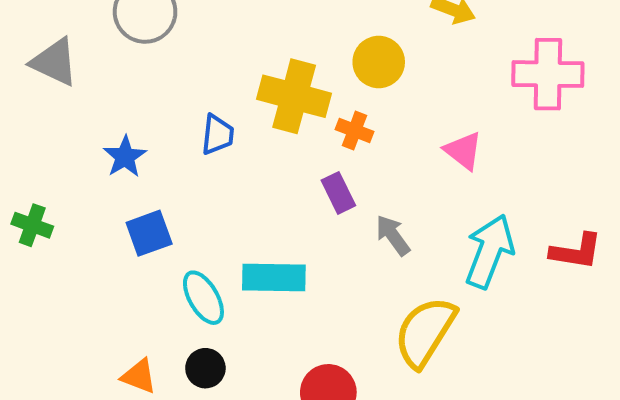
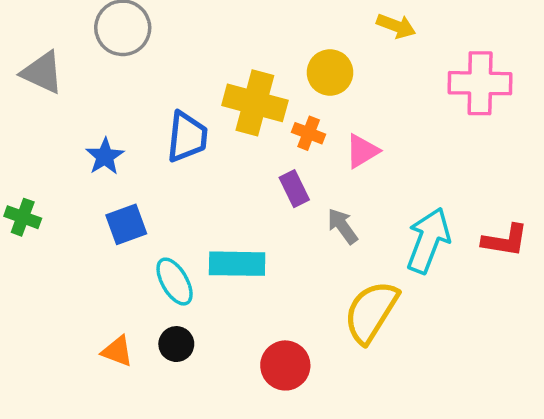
blue trapezoid: (218, 135) -> (187, 137), size x1.4
pink triangle: (463, 151) -> (362, 151), moved, turned 51

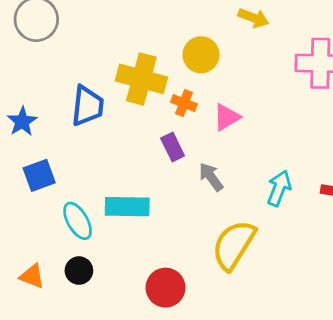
cyan arrow: (428, 240) -> (279, 188), size x0.7

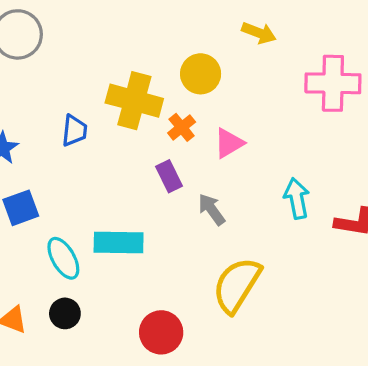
orange cross: (184, 103) -> (182, 127), turned 30
blue trapezoid: (87, 106) -> (74, 131), size x0.7
cyan arrow: (279, 188) -> (297, 198), moved, turned -32

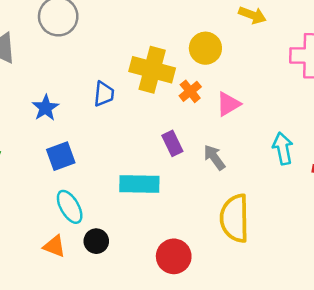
purple rectangle: (169, 176) -> (172, 143), moved
cyan ellipse: (63, 258) -> (70, 207), moved
yellow semicircle: (237, 285) -> (235, 218), turned -33

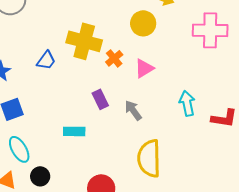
yellow circle: (205, 48) -> (143, 23), moved
blue trapezoid: (104, 94) -> (46, 60), turned 30
cyan rectangle: (139, 184) -> (74, 131), size x0.7

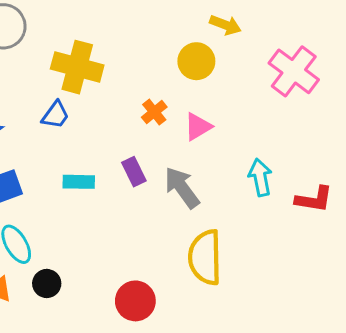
pink cross: (210, 30) -> (294, 71), turned 36
yellow cross: (84, 41) -> (77, 67), moved
gray arrow: (133, 110) -> (182, 188), size x1.4
cyan rectangle: (74, 131) -> (79, 182), moved

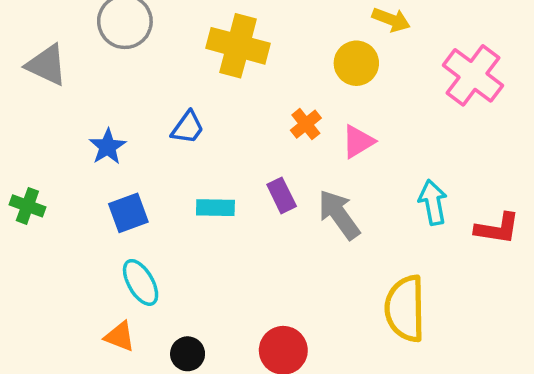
yellow cross: (77, 67) -> (238, 46), moved
yellow semicircle: (205, 257) -> (405, 309), moved
black circle: (47, 283) -> (188, 354), moved

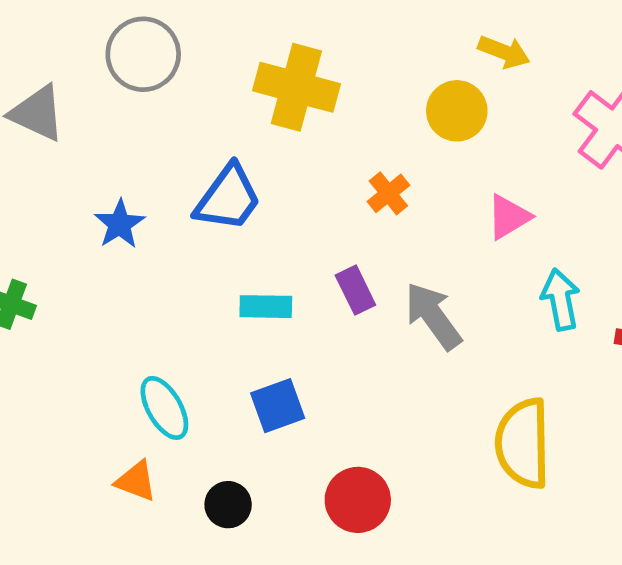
blue trapezoid: (188, 128) -> (228, 198), size x1.5
pink triangle: (358, 141) -> (509, 217), moved
blue square: (128, 213) -> (278, 406), moved

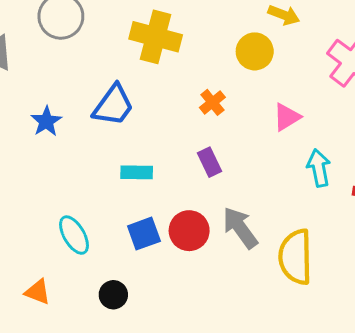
purple rectangle: (355, 290) -> (210, 162), moved
gray arrow: (433, 316) -> (240, 228), moved
orange triangle: (136, 481) -> (38, 292), moved
red circle: (358, 500) -> (189, 231), moved

